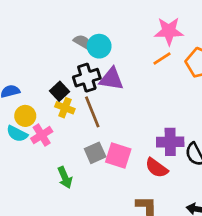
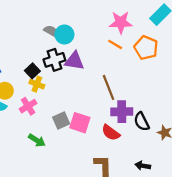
orange line: (162, 58) -> (115, 44), turned 64
brown line: (92, 112) -> (109, 87), moved
pink cross: (42, 135) -> (28, 106), moved
green arrow: (65, 177) -> (37, 140), turned -35

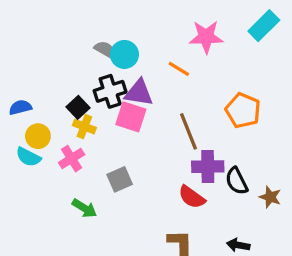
orange line: (115, 44) -> (179, 69), moved
orange pentagon: (146, 48) -> (243, 111), moved
pink square: (80, 123) -> (131, 117), moved

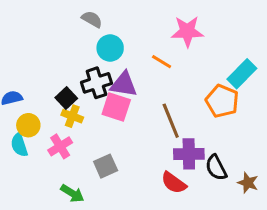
cyan rectangle: (264, 26) -> (242, 74), moved
gray semicircle: (105, 50) -> (92, 19), moved
cyan semicircle: (28, 157) -> (19, 145), turned 45

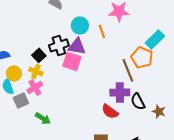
cyan circle: (110, 48) -> (80, 25), moved
orange line: (162, 62) -> (102, 31), turned 40
yellow cross: (72, 116) -> (36, 71), moved
brown line: (171, 121) -> (128, 70), moved
gray square: (106, 166) -> (21, 100), moved

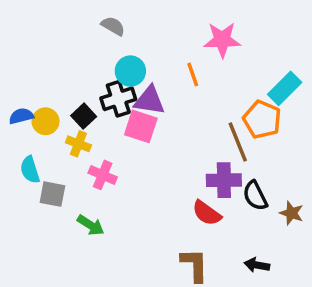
cyan circle: (80, 25) -> (130, 71), moved
yellow circle: (14, 73) -> (46, 121), moved
pink cross: (35, 87) -> (103, 175), moved, turned -35
gray square: (21, 100) -> (52, 194), turned 35

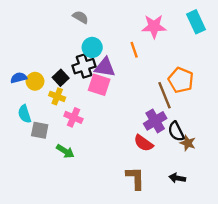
cyan rectangle: (285, 88) -> (196, 22), moved, turned -70
purple cross: (224, 180) -> (155, 121), turned -30
brown star: (292, 213) -> (188, 143), moved

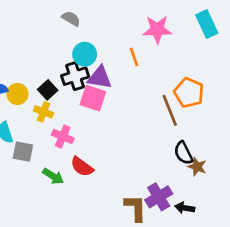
purple cross: (155, 121) -> (159, 197), moved
red semicircle: (143, 143) -> (82, 167), moved

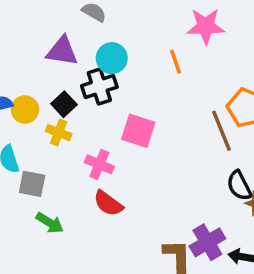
purple triangle: (100, 78) -> (62, 51), moved
pink square: (93, 98) -> (138, 131), moved
pink cross: (63, 137) -> (99, 164), moved
green arrow: (53, 176) -> (50, 223), moved

